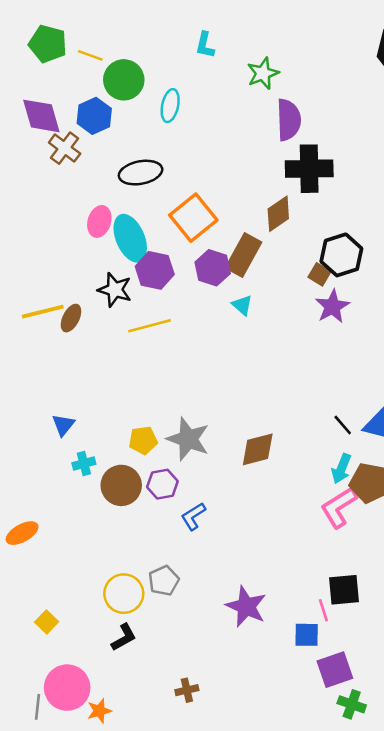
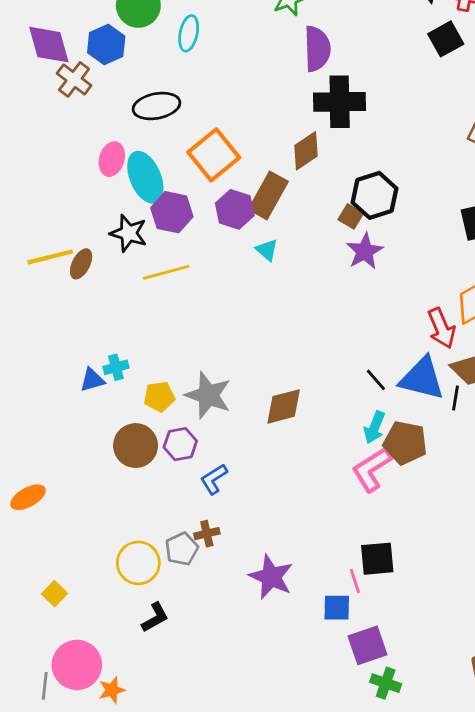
blue triangle: (63, 425) -> (92, 380), moved, turned 35
cyan cross: (84, 464) -> (116, 367), moved
black L-shape: (124, 637) -> (155, 617), moved
brown cross: (187, 690) -> (207, 534), moved

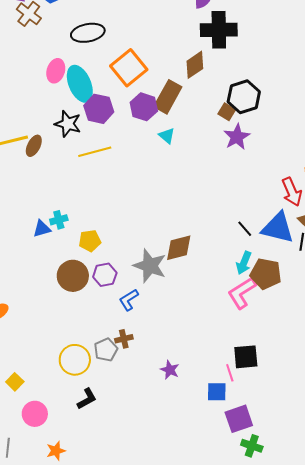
gray star: (208, 395) -> (150, 266), moved
purple star: (271, 577) -> (170, 370), size x0.6
pink circle: (77, 665) -> (35, 414), moved, size x0.7

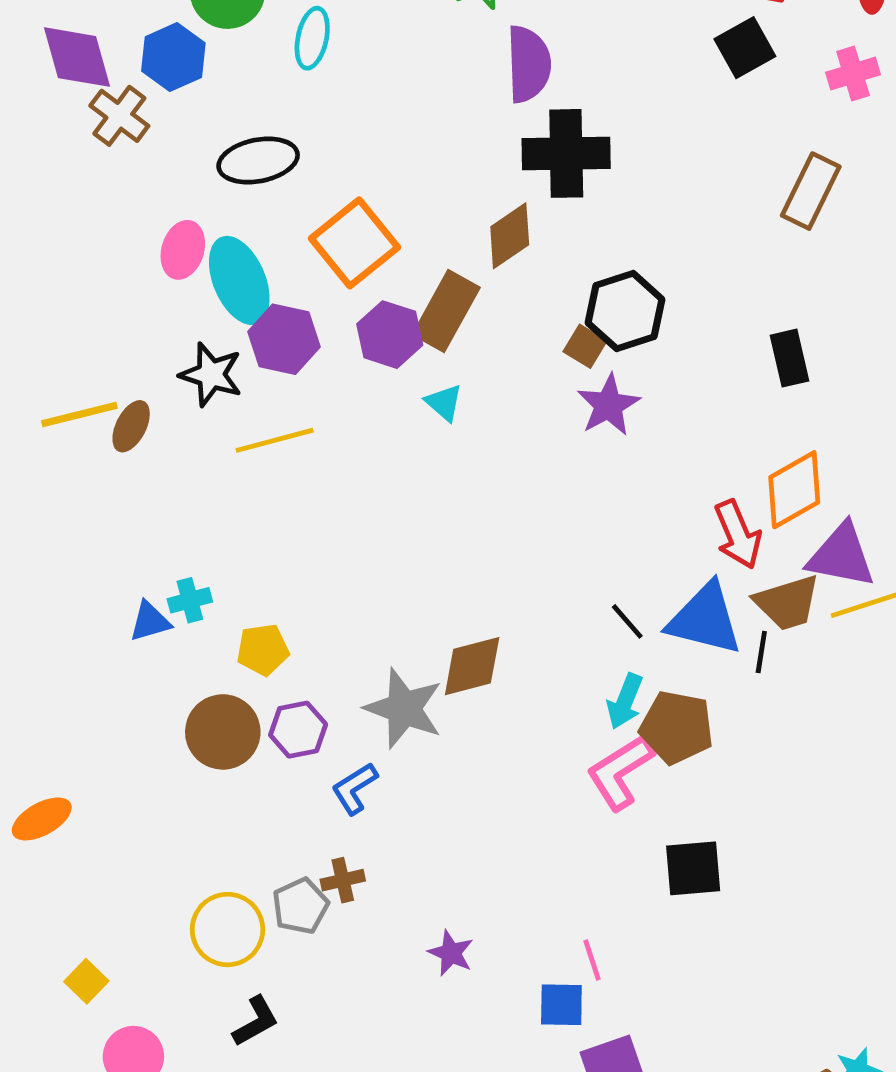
black square: (246, 357) -> (693, 868), moved

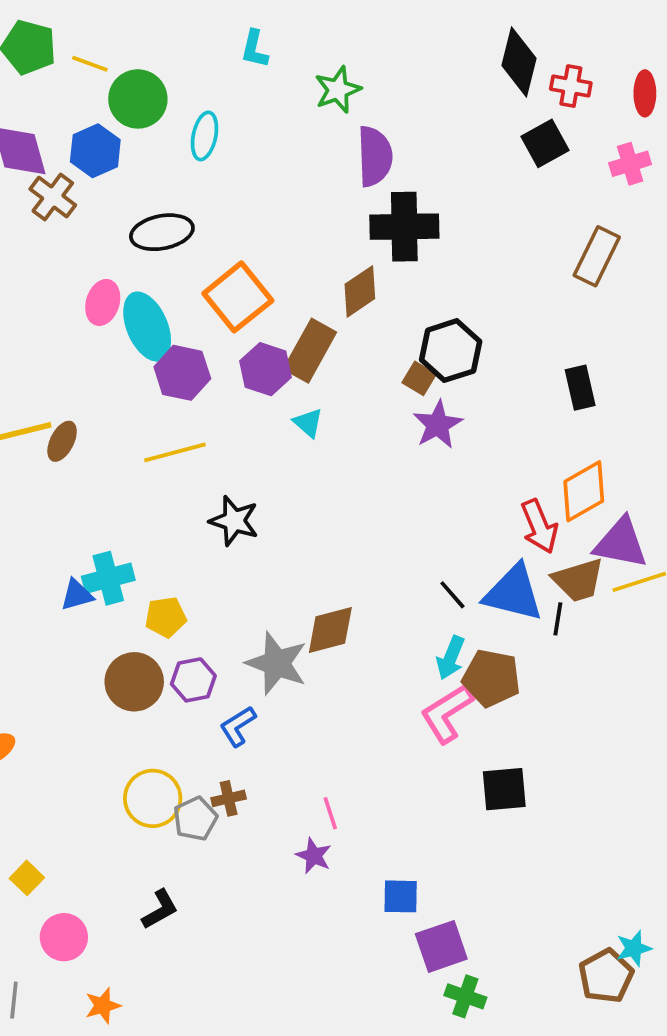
black star: (211, 375) -> (234, 521), moved
cyan cross: (190, 600) -> (108, 578), size x1.5
yellow circle: (228, 930) -> (153, 798), moved
pink line: (592, 960) -> (330, 813), moved

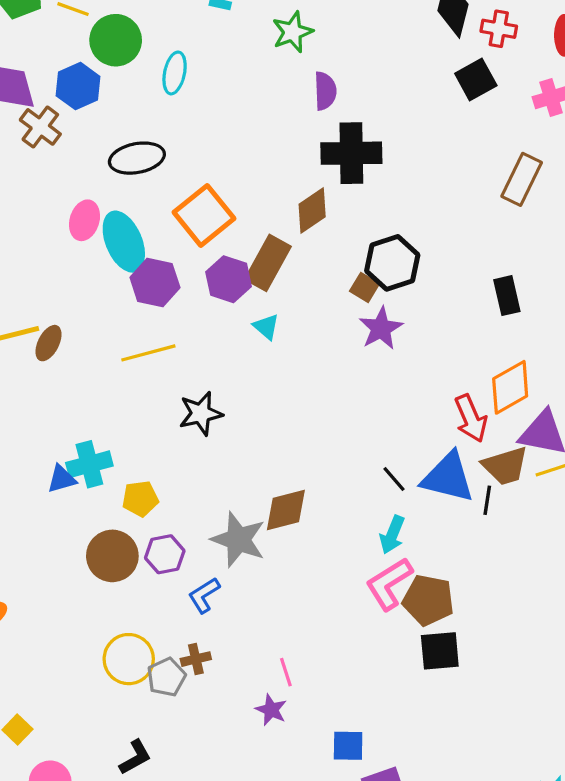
purple semicircle: (375, 156) -> (325, 91), size x0.7
black star: (234, 521) -> (201, 413), turned -30
brown pentagon: (491, 678) -> (428, 600), moved

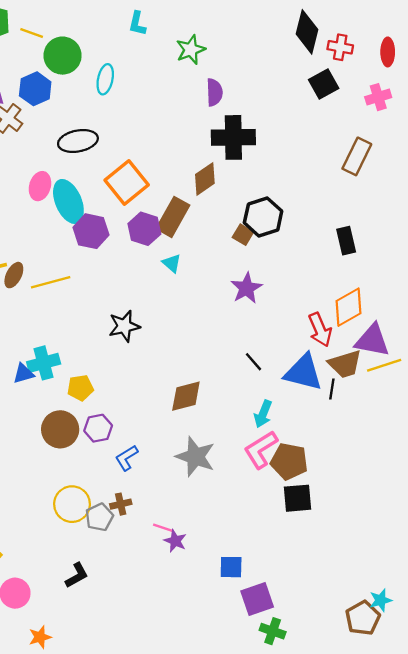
purple star: (381, 328) -> (246, 288), moved
yellow line: (148, 353) -> (51, 282), moved
black line: (394, 479) -> (254, 362), moved
gray star: (238, 540) -> (195, 457), moved
pink line: (286, 672) -> (163, 528), moved, turned -54

